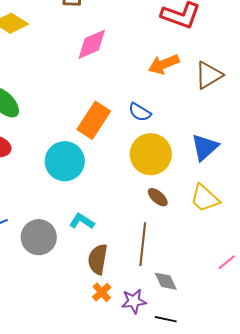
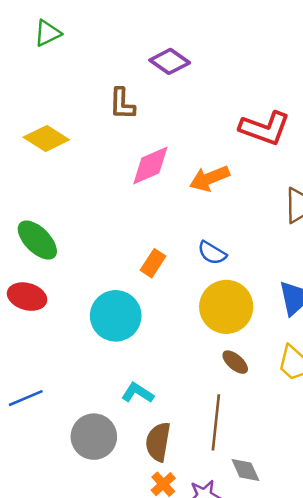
orange arrow: (164, 64) -> (209, 178), moved
orange rectangle: (94, 120) -> (153, 263), size x0.6
gray circle: (39, 237) -> (94, 437), moved

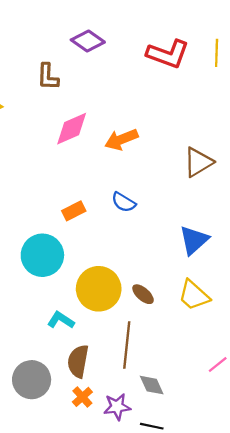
red L-shape: (265, 128) -> (168, 54), moved
orange rectangle: (153, 263) -> (74, 211), turned 30
yellow circle: (226, 307) -> (99, 289), moved
gray circle: (94, 437) -> (32, 380), moved

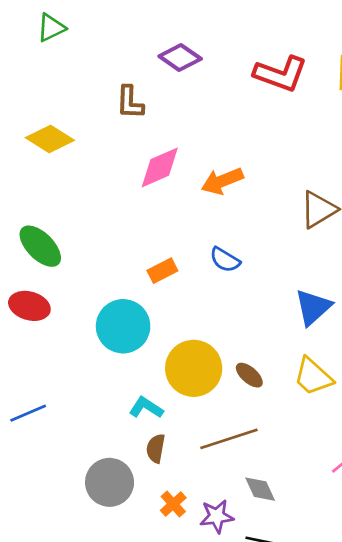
brown line: (127, 345) -> (229, 439), turned 66
brown semicircle: (78, 361) -> (156, 448), moved, size x0.7

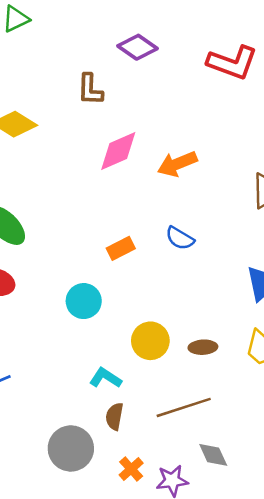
cyan circle: (123, 326) -> (84, 301), size x0.7
yellow circle: (194, 368) -> (150, 341), size x0.7
brown ellipse: (249, 375) -> (203, 347), turned -44

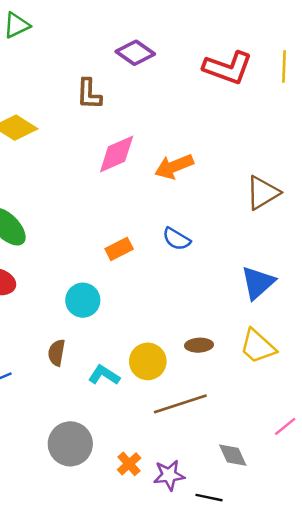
yellow circle: (150, 341) -> (148, 361), moved
brown semicircle: (114, 416) -> (57, 353), moved
gray diamond: (213, 455) -> (233, 455), moved

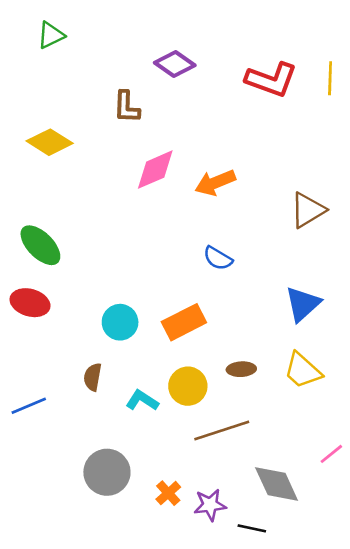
orange rectangle: (119, 249) -> (184, 322), moved, size x1.5
gray diamond: (233, 455) -> (277, 484), size x1.5

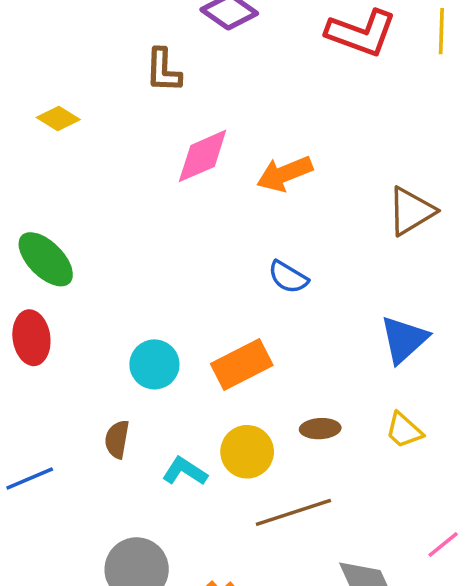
yellow diamond: (50, 142) -> (58, 118), size x0.7
red ellipse: (30, 303) -> (31, 338), turned 66
yellow trapezoid: (303, 370) -> (404, 430), size x0.7

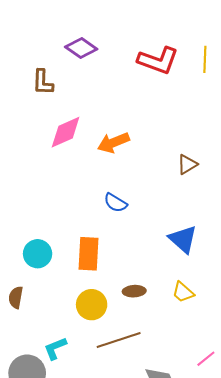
brown triangle: (411, 211) -> (187, 164), size x0.7
blue triangle: (404, 339) -> (183, 239), turned -36
orange rectangle: (242, 364) -> (88, 254), turned -60
cyan L-shape: (185, 471) -> (55, 348), moved, turned -55

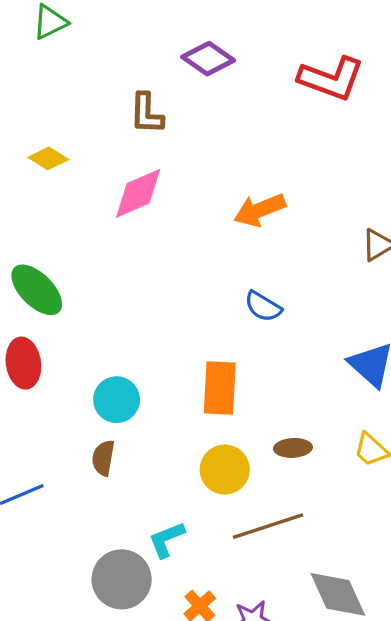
pink diamond: (66, 132) -> (138, 193), moved
cyan circle: (38, 254) -> (117, 400), moved

